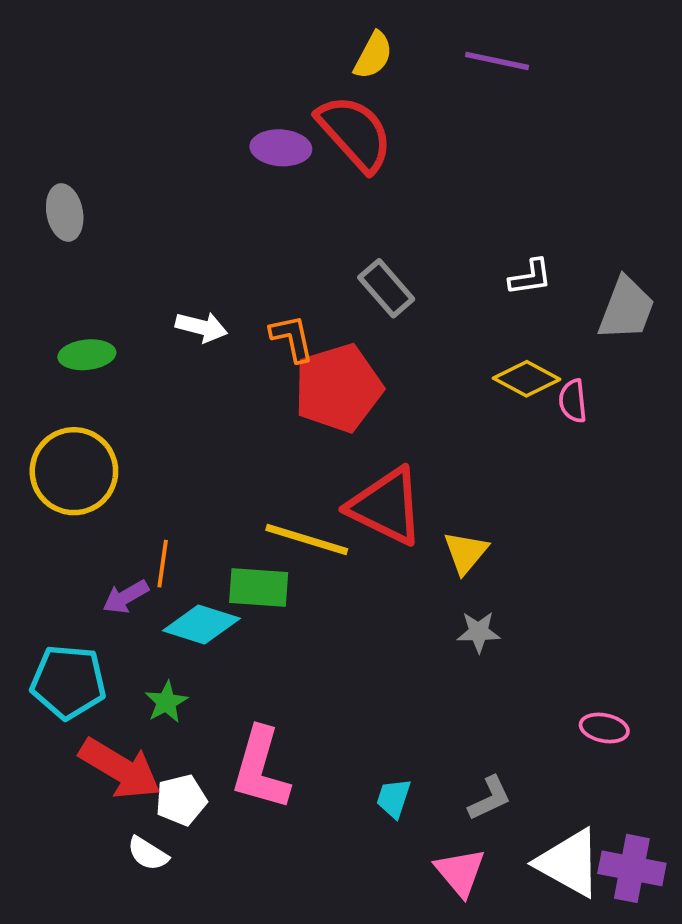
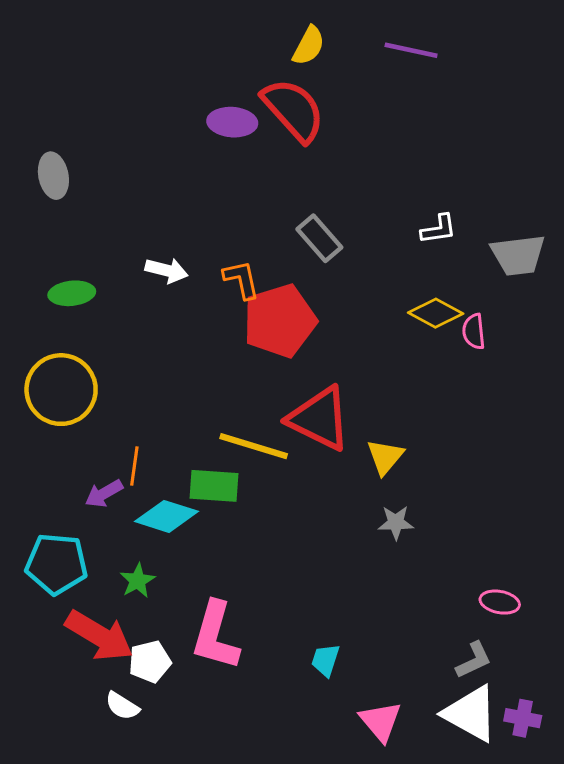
gray trapezoid: (626, 309) -> (518, 255), turned 62
gray L-shape: (490, 798) -> (474, 660), moved
purple cross: (632, 868) -> (523, 718), size x0.7

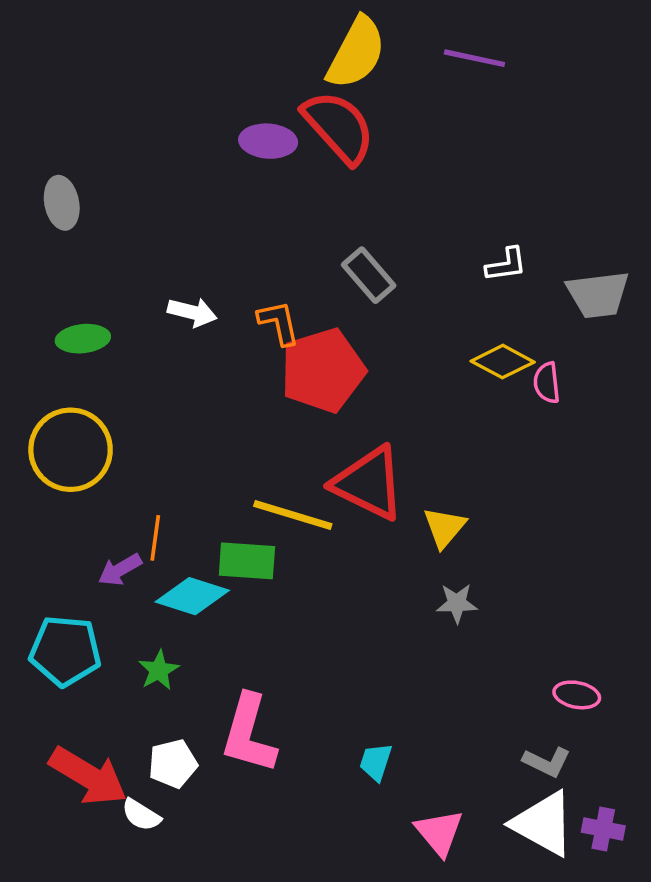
yellow semicircle: (309, 46) -> (356, 53), size x1.6
red arrow: (99, 636) -> (88, 776), moved
gray L-shape: (474, 660) -> (547, 762), turned 51

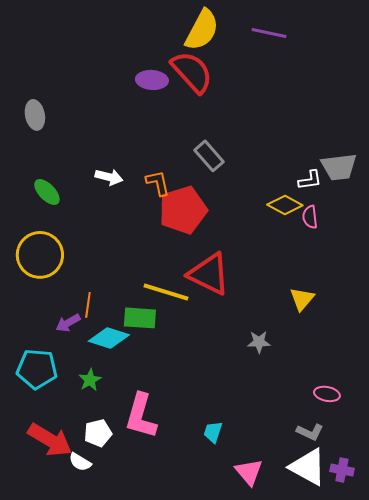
white L-shape: (506, 265) -> (310, 180), moved
green ellipse: (83, 339) -> (47, 192), turned 52
yellow triangle: (444, 527) -> (302, 299), moved

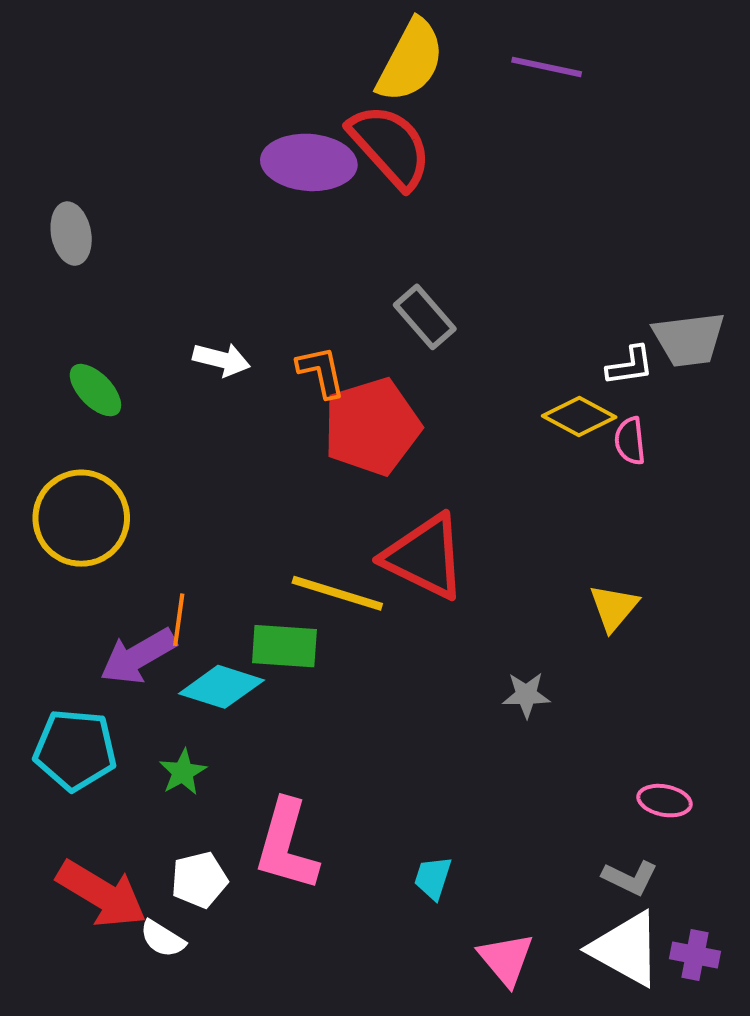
purple ellipse: (152, 80) -> (309, 162), size x1.4
purple arrow: (68, 323) -> (138, 656), size x1.5

